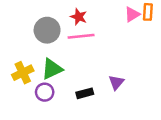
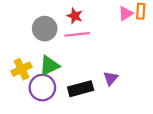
purple circle: (45, 92) -> (42, 88), size x1.5
black rectangle: (85, 93) -> (81, 89), size x1.5

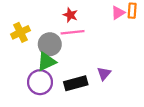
gray circle: (45, 29) -> (50, 44), moved
yellow cross: (22, 69) -> (20, 32), moved

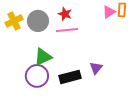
yellow cross: (20, 32) -> (14, 21), moved
gray circle: (50, 44) -> (38, 21), moved

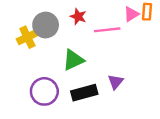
yellow cross: (14, 21) -> (27, 37), moved
pink line: (67, 30) -> (107, 30), moved
green triangle: (43, 57) -> (73, 60), moved

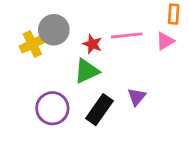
pink triangle: (131, 14) -> (165, 41), moved
red star: (78, 17) -> (92, 44), moved
black rectangle: (84, 93) -> (99, 110), turned -40

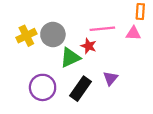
gray circle: (54, 30) -> (53, 35), moved
pink triangle: (165, 41) -> (133, 33), turned 35
red star: (92, 44) -> (89, 46), moved

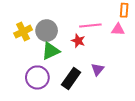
green triangle: (70, 58) -> (51, 51), moved

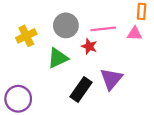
gray circle: (47, 31) -> (66, 25), moved
purple triangle: (98, 69) -> (111, 79), size x1.5
purple circle: (37, 77) -> (18, 99), moved

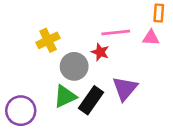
gray circle: (66, 25) -> (74, 66), moved
yellow cross: (26, 36) -> (48, 40), moved
green triangle: (58, 58) -> (65, 96), moved

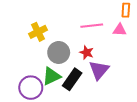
red star: (100, 52) -> (87, 52), moved
purple circle: (21, 111) -> (31, 88), moved

